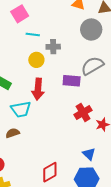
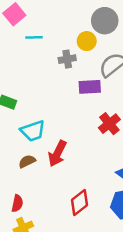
gray cross: (53, 47) -> (67, 59), moved
yellow circle: (36, 60) -> (87, 41), moved
red arrow: (38, 89) -> (57, 153), moved, turned 30

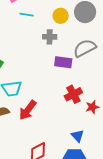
yellow circle: (87, 41) -> (61, 16), moved

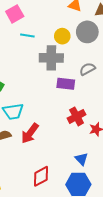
gray cross: (50, 37) -> (51, 58), size x1.6
gray semicircle: (85, 48) -> (87, 69), size x0.7

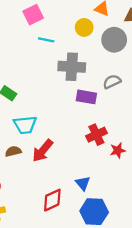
yellow circle: (62, 36) -> (84, 27), moved
blue triangle: (81, 159) -> (83, 183), moved

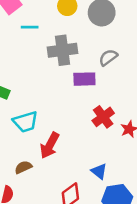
brown semicircle: (13, 151) -> (23, 167), moved

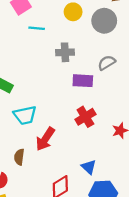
gray cross: (62, 50) -> (65, 52), size x0.7
red cross: (103, 117) -> (85, 117), moved
brown semicircle: (23, 167) -> (19, 157), turned -63

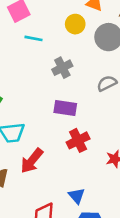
gray cross: (65, 52) -> (62, 68), turned -30
purple rectangle: (83, 81) -> (65, 108), moved

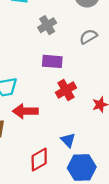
red arrow: (32, 161) -> (25, 111), turned 55

